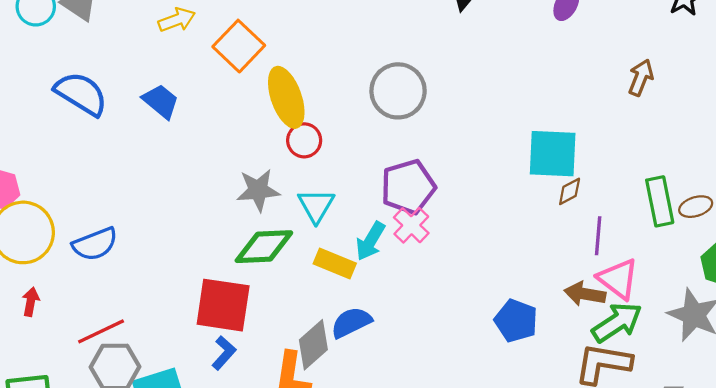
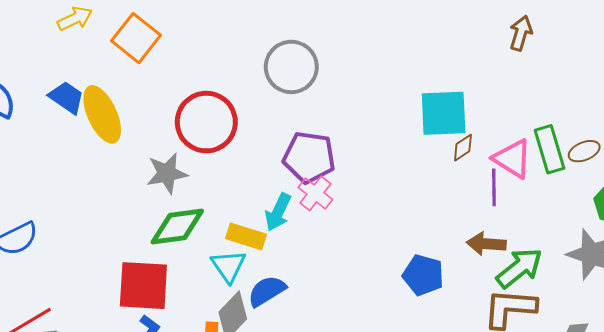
yellow ellipse: (286, 97) -> (102, 114), moved
red circle: (304, 140) -> (206, 122), size x1.8
purple pentagon: (408, 187) -> (309, 157), turned 30
cyan triangle: (316, 206) -> (229, 266), moved
pink triangle: (618, 279) -> (512, 159), moved

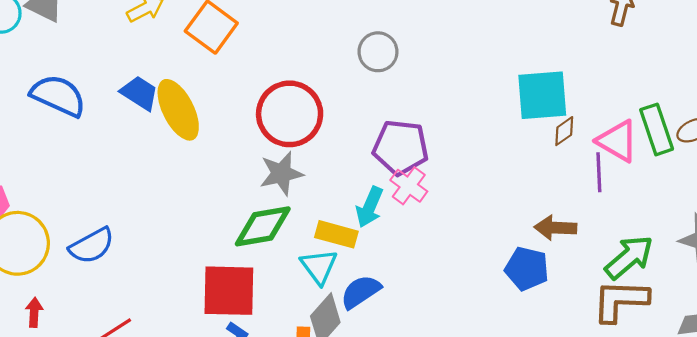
gray circle: (291, 67) -> (378, 52), size x0.7
gray star: (167, 173) -> (281, 173), moved
brown arrow: (486, 244) -> (555, 228), moved

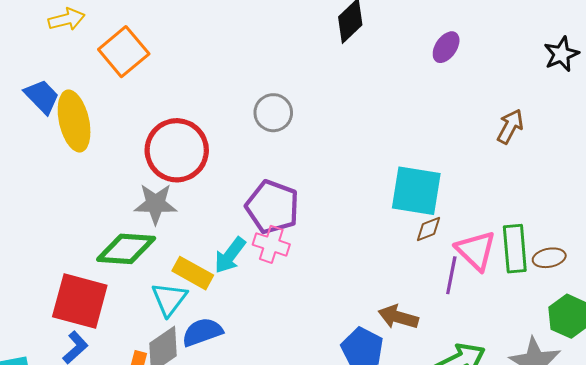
pink cross: (409, 186) -> (271, 244), turned -32

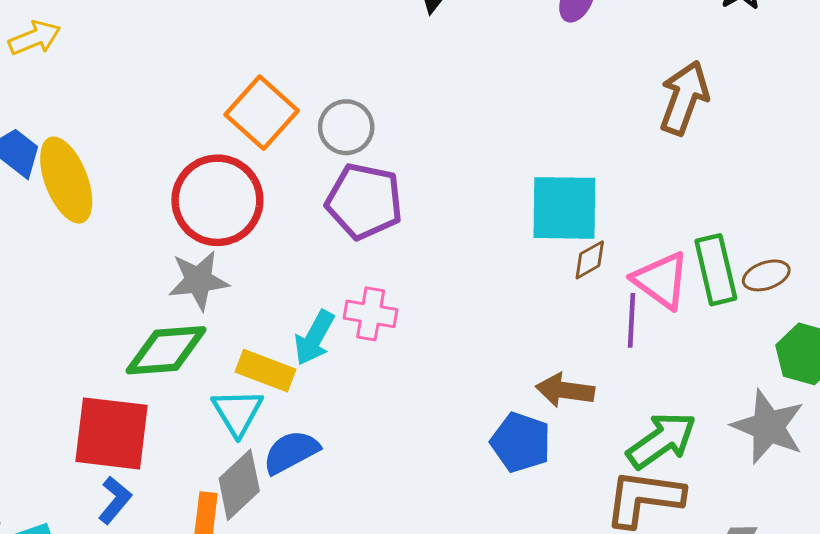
orange square: (124, 52) -> (262, 113), moved
brown arrow: (510, 126) -> (684, 98), size x1.4
purple pentagon: (272, 207) -> (364, 201), moved

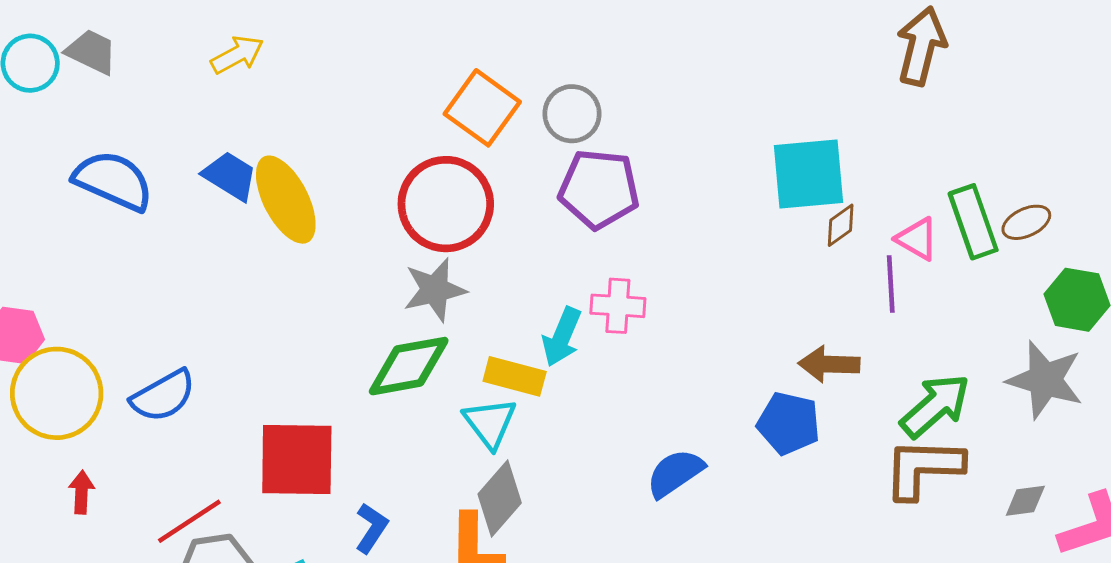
pink triangle: (661, 280) -> (917, 239), size x0.7
red square: (112, 433) -> (297, 460), moved
blue semicircle: (291, 452) -> (675, 473), moved

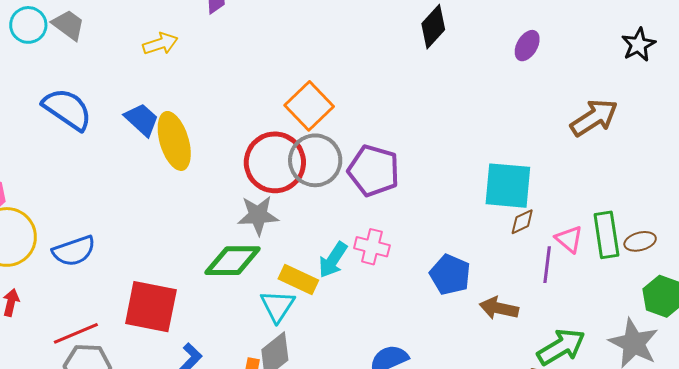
brown arrow: (921, 46) -> (594, 118), turned 33
gray circle: (572, 114) -> (315, 160), moved, size x1.4
blue pentagon: (789, 423) -> (450, 275), moved

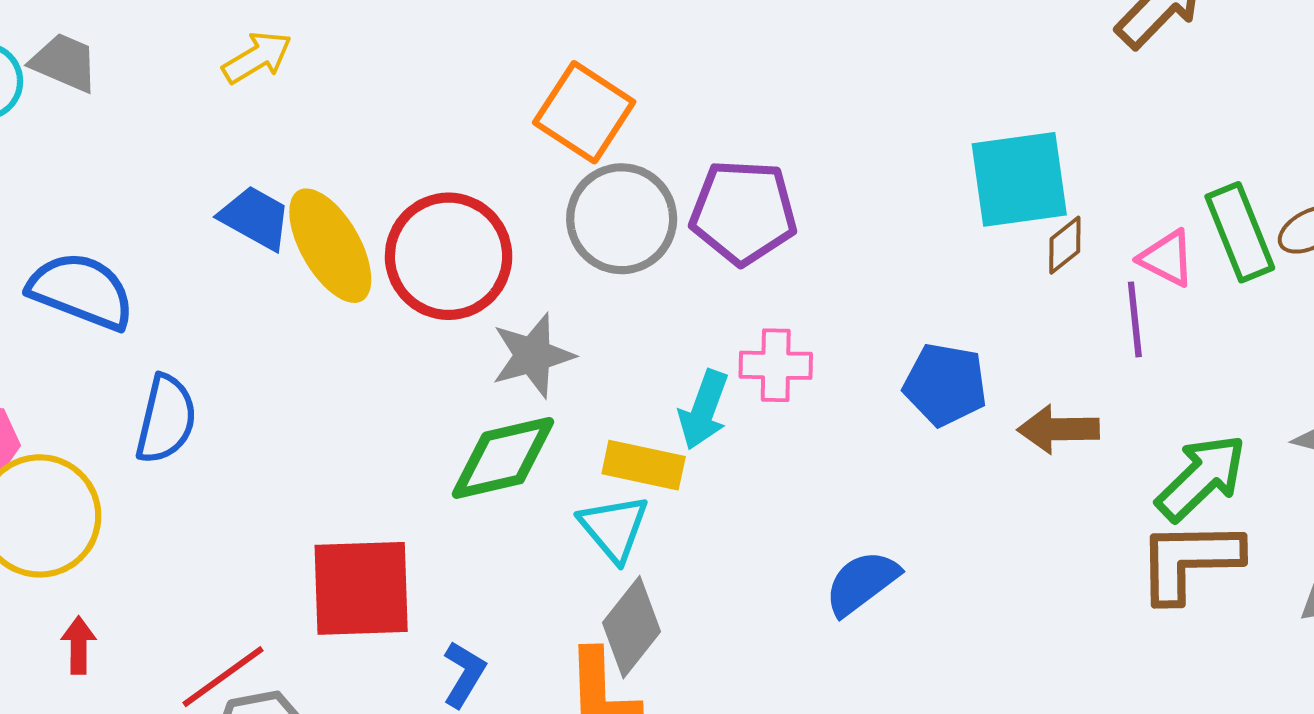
blue semicircle: (67, 109) -> (81, 291), moved
red circle: (275, 162) -> (449, 256), moved
blue semicircle: (74, 251) -> (166, 419), moved, turned -45

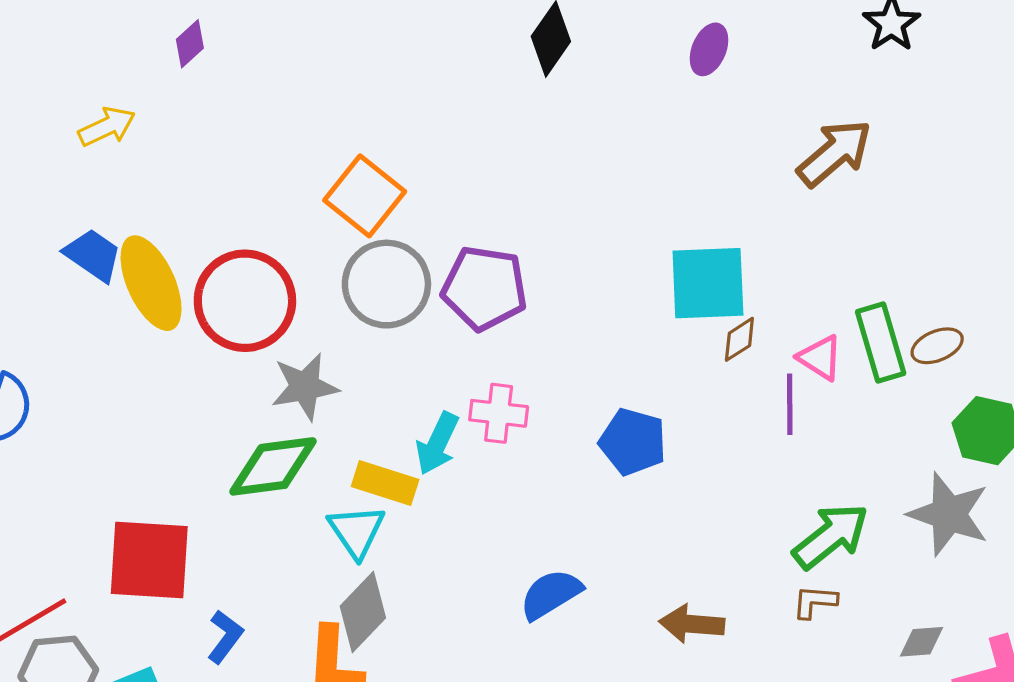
brown arrow: (1058, 429) -> (692, 624), moved
brown L-shape: (1189, 561) -> (815, 602), size x0.5

